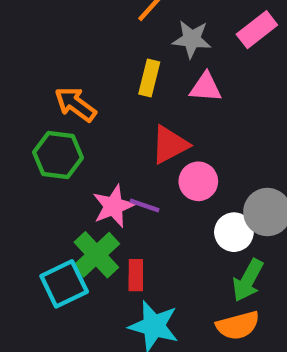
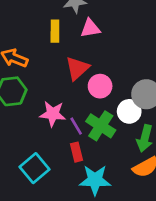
pink star: (113, 206) -> (53, 114), turned -30
purple line: (144, 206) -> (76, 126), moved, turned 54
green cross: (96, 255) -> (101, 126), moved

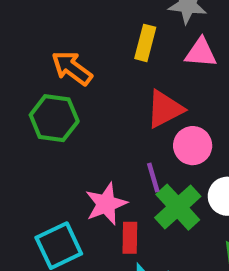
pink star: (53, 114) -> (106, 204), moved, turned 30
purple line: (76, 126) -> (153, 177), moved

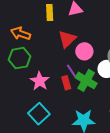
pink star: (106, 204) -> (40, 81), moved
red rectangle: (130, 238) -> (66, 83), moved

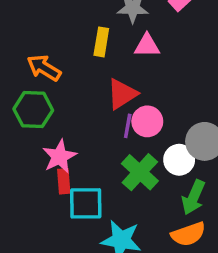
purple line: (71, 71) -> (128, 126), moved, turned 32
red rectangle: (66, 83) -> (64, 181), moved
cyan square: (39, 114) -> (86, 203), moved, turned 30

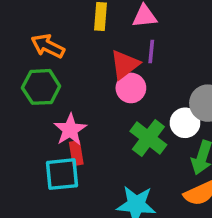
pink circle: (147, 121) -> (131, 88), moved
purple line: (128, 126) -> (151, 51), moved
cyan square: (86, 203) -> (62, 174), moved

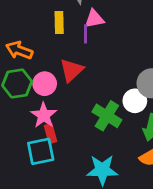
purple line: (151, 51) -> (85, 34), moved
red triangle: (125, 65) -> (71, 70), moved
pink circle: (131, 88) -> (45, 84), moved

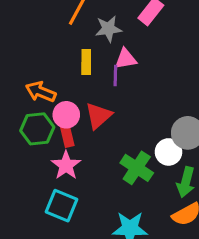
pink circle: (45, 84) -> (66, 115), moved
red rectangle: (50, 134) -> (67, 136), moved
cyan square: (41, 151) -> (61, 206), turned 32

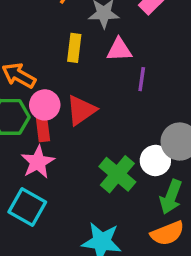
purple line: (115, 75) -> (142, 79), moved

